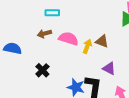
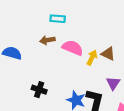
purple triangle: (109, 68) -> (113, 83), turned 32
black cross: (42, 70) -> (39, 90), moved, turned -32

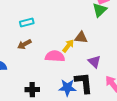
pink semicircle: (73, 48) -> (55, 56), moved
yellow arrow: (92, 58) -> (68, 46), turned 32

